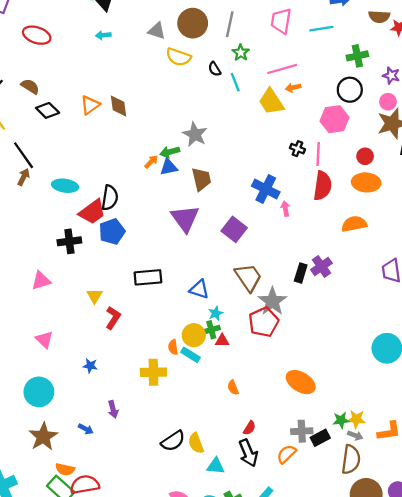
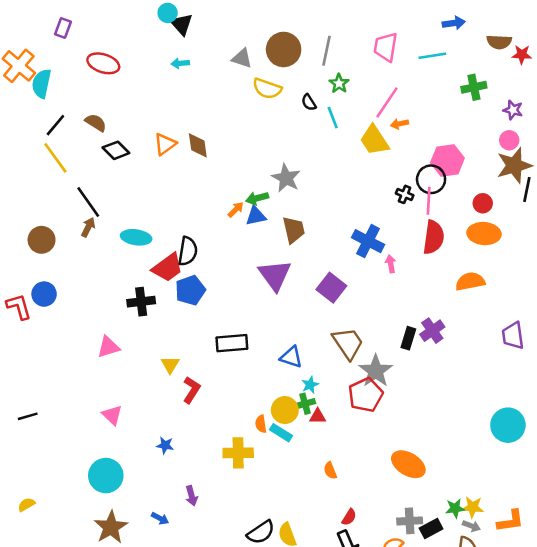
pink line: (282, 69) -> (387, 102), turned -40
black circle: (350, 90) -> (431, 179), moved

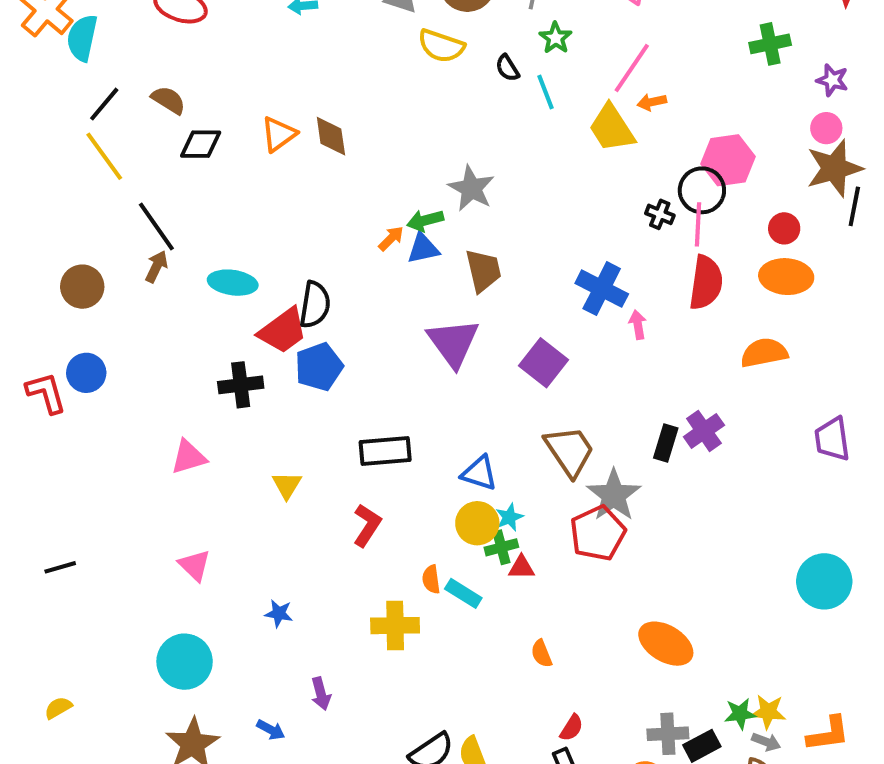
black diamond: (116, 150) -> (201, 144), turned -44
red L-shape: (192, 390) -> (367, 525), moved
yellow circle: (285, 410) -> (477, 523), moved

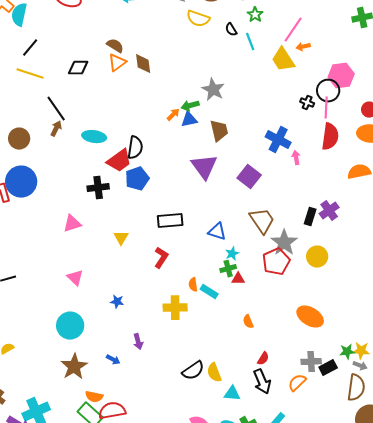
brown semicircle: (168, 100) -> (115, 46), moved
yellow line: (104, 156) -> (30, 74), turned -36
blue circle: (86, 373) -> (21, 182), size x1.6
yellow circle: (477, 523) -> (317, 257), moved

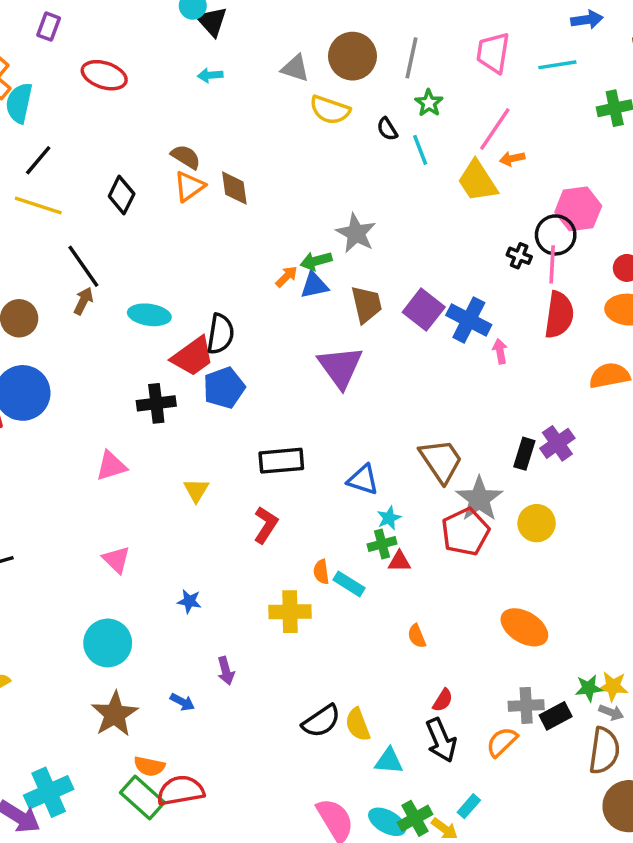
black diamond: (78, 68) -> (122, 195), turned -65
purple square: (249, 177) -> (424, 310), moved

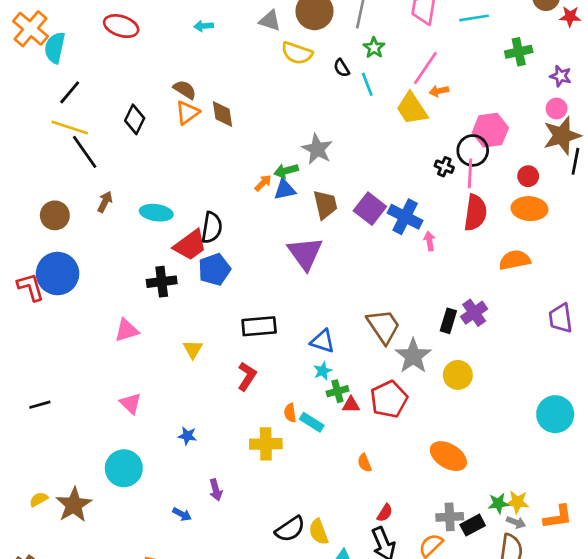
black line: (83, 266) -> (85, 152), moved
cyan star: (389, 518) -> (323, 371), moved
red pentagon: (465, 532) -> (389, 399), moved
brown star: (115, 714) -> (74, 505), moved

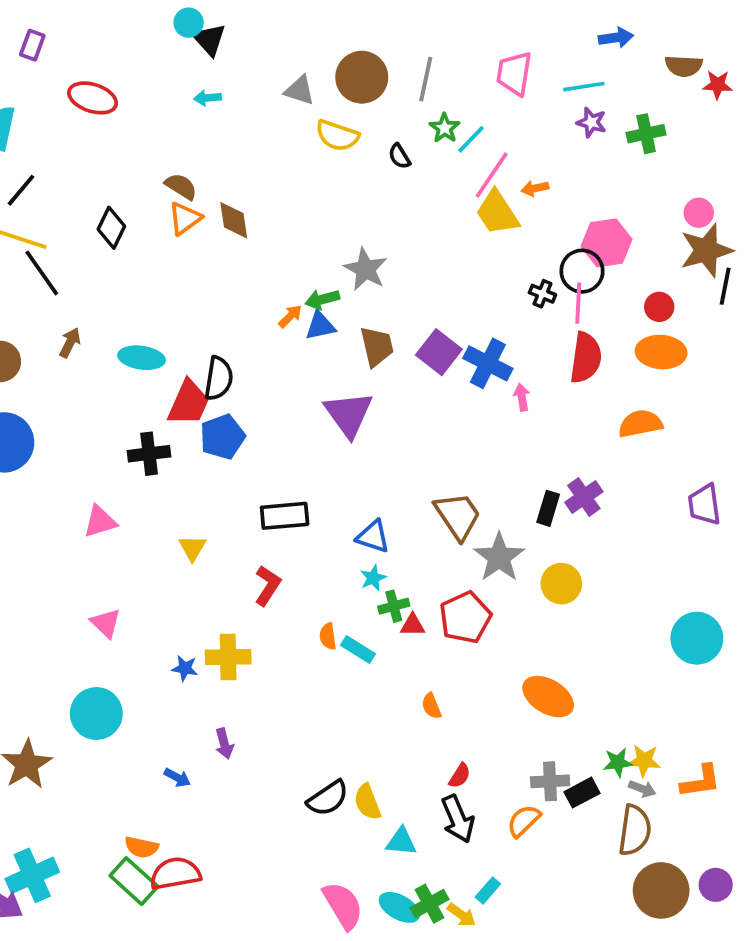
pink line: (425, 68) -> (492, 175), moved
purple star: (561, 76) -> (591, 122), moved
cyan line: (367, 84) -> (471, 139), moved, turned 65
red trapezoid: (190, 245) -> (189, 403), turned -30
yellow cross: (266, 444) -> (228, 657), moved

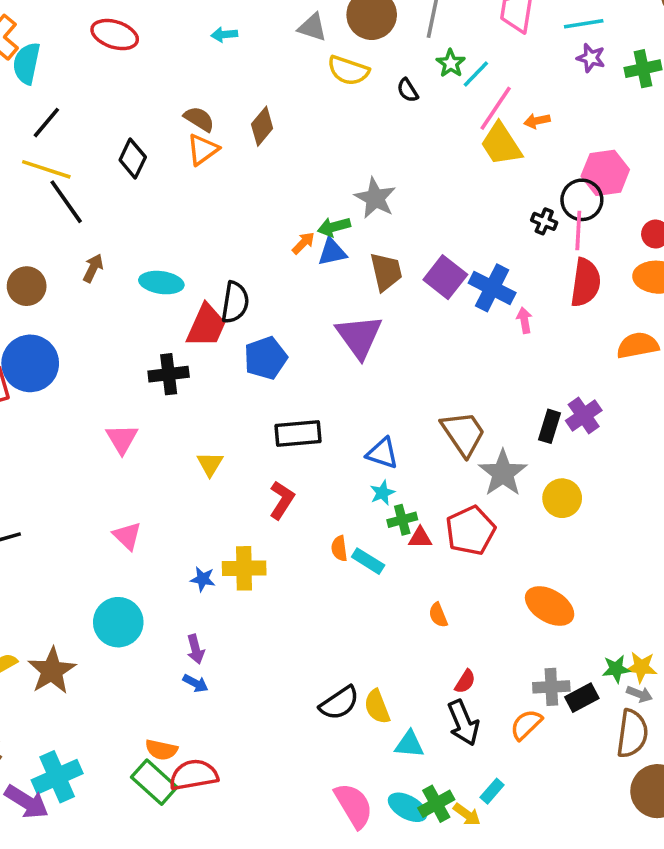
brown diamond: (234, 220) -> (262, 126), moved, turned 48
blue pentagon: (222, 437) -> (266, 358), moved
pink triangle: (100, 521) -> (122, 439), turned -44
purple arrow: (224, 744) -> (196, 649), moved

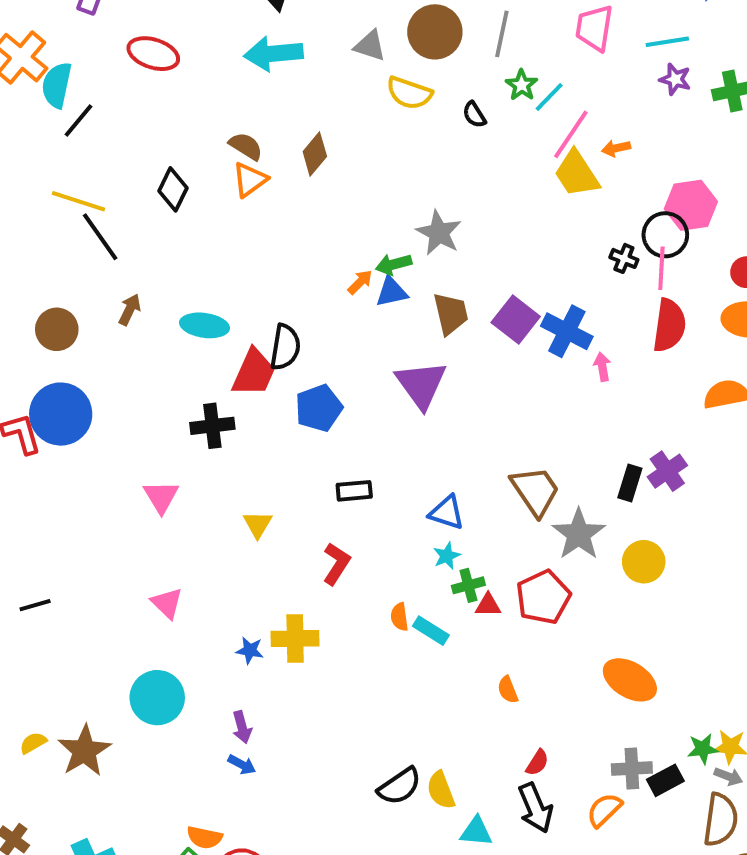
cyan arrow: (224, 35) -> (273, 54), size x2.0
black line: (46, 123) -> (78, 121), moved
black rectangle: (298, 433) -> (354, 491), size x0.7

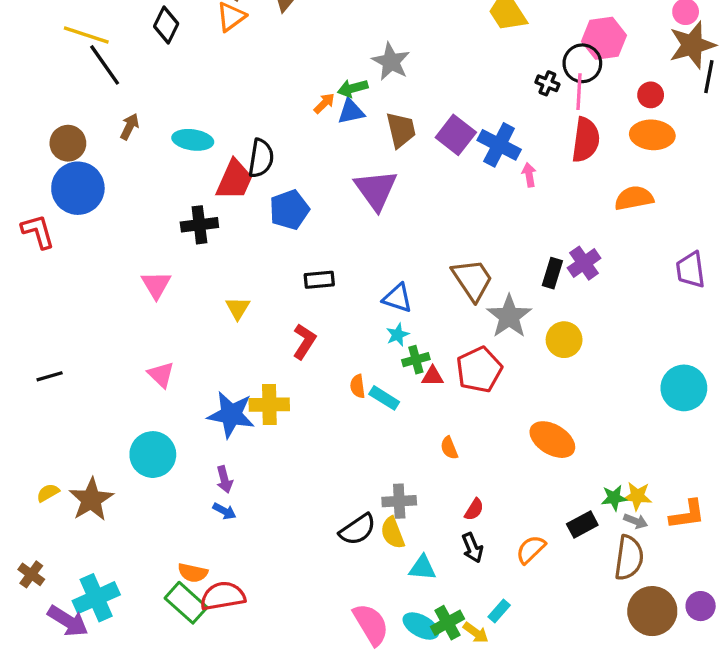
blue circle: (61, 414) -> (78, 188), moved
blue star: (250, 650) -> (231, 415), size x2.0
gray cross: (632, 769) -> (399, 501), moved
black arrow: (535, 808) -> (472, 548), size x0.7

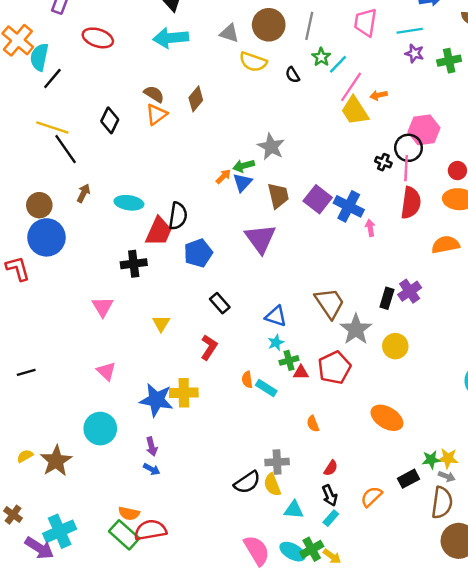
blue triangle: (351, 112) -> (242, 182), turned -36
black rectangle: (319, 280) -> (220, 303), turned 54
cyan rectangle: (499, 611) -> (331, 518), moved

